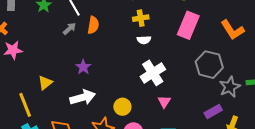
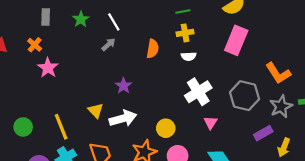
orange semicircle: (93, 25) -> (153, 49), moved
orange L-shape: (232, 30) -> (278, 73), moved
pink star: (13, 50) -> (48, 68), turned -30
gray hexagon: (209, 65) -> (245, 96), moved
yellow triangle: (45, 83) -> (96, 111), moved, turned -35

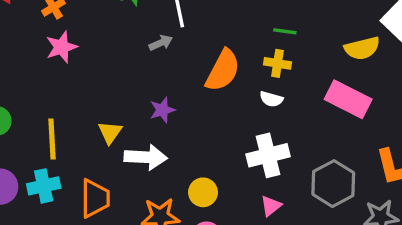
pink rectangle: (236, 40) -> (348, 99), turned 76
orange semicircle: (153, 49) -> (223, 70), size x1.5

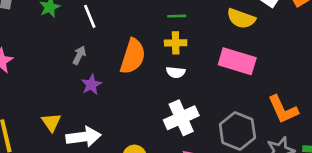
gray arrow: (161, 43) -> (79, 55), moved, turned -30
yellow semicircle: (362, 48) -> (241, 19), turned 44
purple star: (162, 110) -> (91, 85), moved

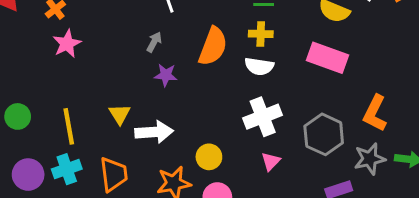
white semicircle: (176, 72) -> (259, 66), size x1.4
purple star: (91, 85) -> (166, 75), turned 30
orange L-shape: (283, 109) -> (375, 113), turned 48

